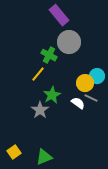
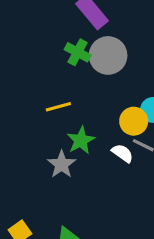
green cross: (49, 55) -> (78, 52), moved
yellow line: (38, 74) -> (58, 107), turned 35

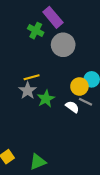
green cross: (78, 52) -> (36, 31), moved
gray star: (62, 164) -> (28, 91), moved

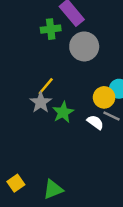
green cross: (36, 31) -> (51, 29), turned -35
yellow line: (32, 77) -> (46, 86), turned -35

